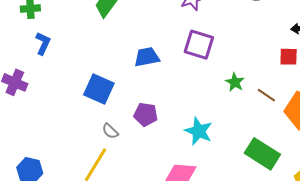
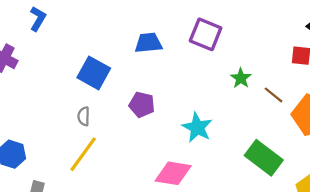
gray semicircle: (110, 131) -> (84, 116), moved, turned 42

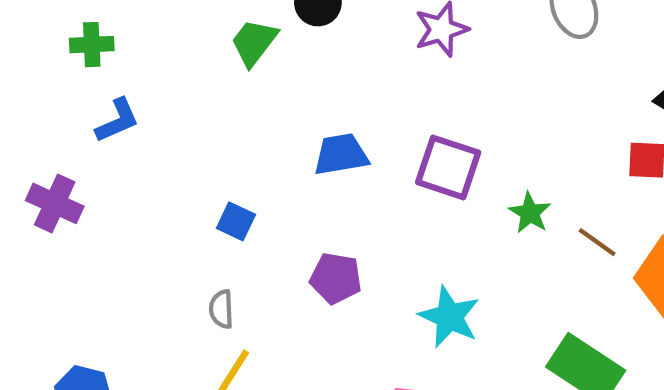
blue L-shape: (38, 19) -> (117, 120), turned 40
purple square: (206, 34) -> (448, 167), moved
blue square: (94, 73) -> (236, 221), size x0.6

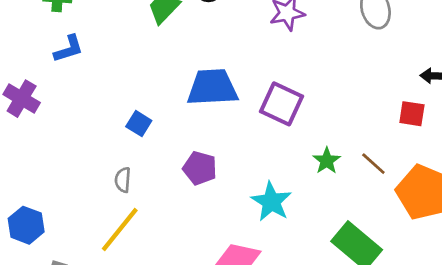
blue trapezoid: (341, 154) -> (212, 87), size x1.4
green star: (530, 213) -> (327, 161), moved

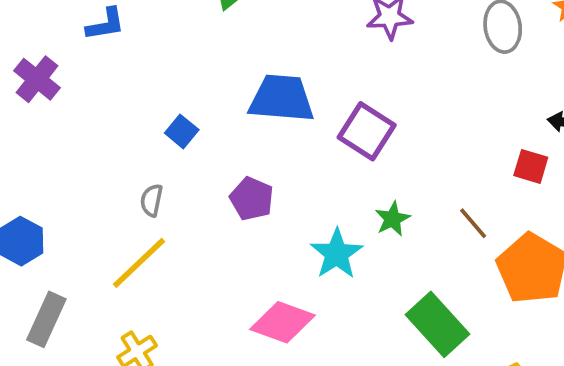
green star: (327, 161) -> (392, 219), moved

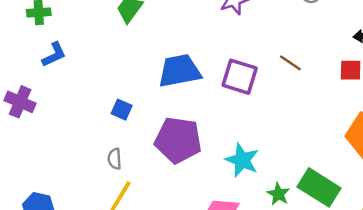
purple pentagon: (252, 199) -> (178, 140), size x1.6
green star: (392, 219) -> (278, 194), moved
brown line: (473, 223) -> (290, 63), moved

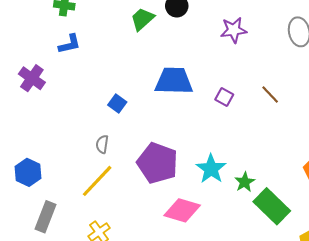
purple square: (240, 77) -> (224, 97), size x0.6
purple pentagon: (178, 140) -> (158, 163), moved
green star: (278, 194) -> (245, 182), moved

